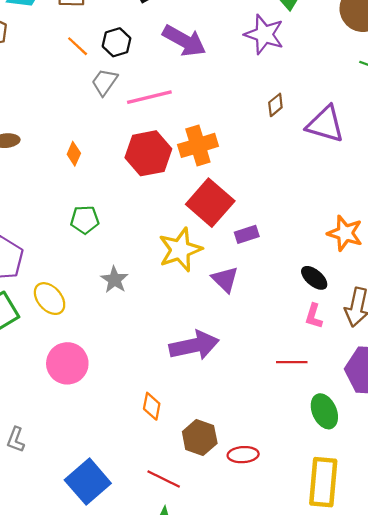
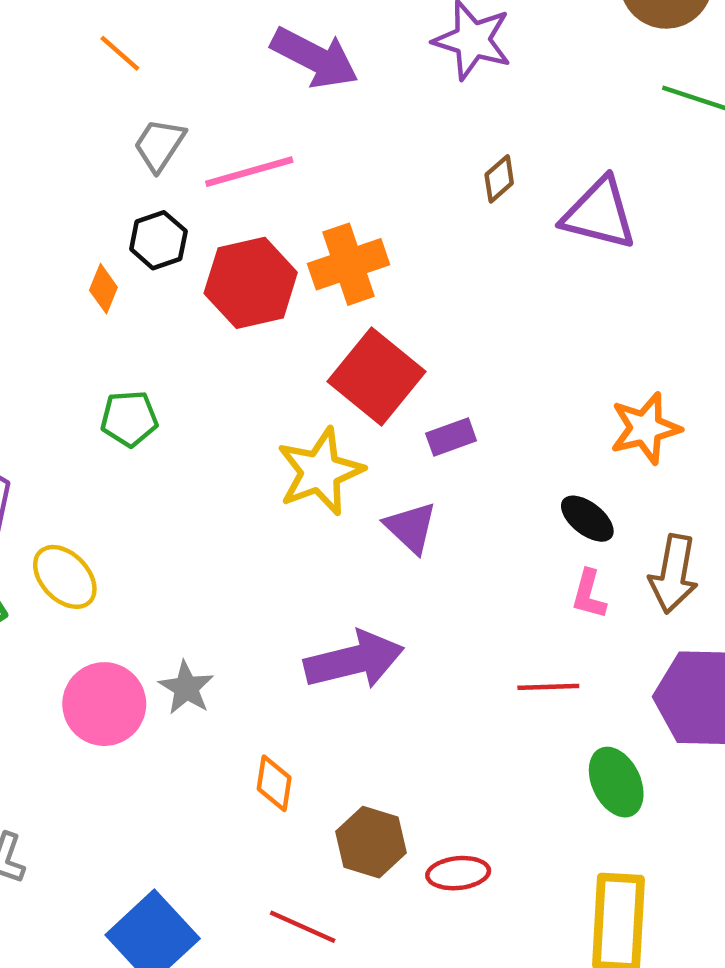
black hexagon: (116, 42) -> (158, 240), moved
orange line: (78, 46) -> (120, 53), moved
orange star: (345, 233) -> (645, 428), turned -30
gray star: (115, 280) -> (186, 688), moved

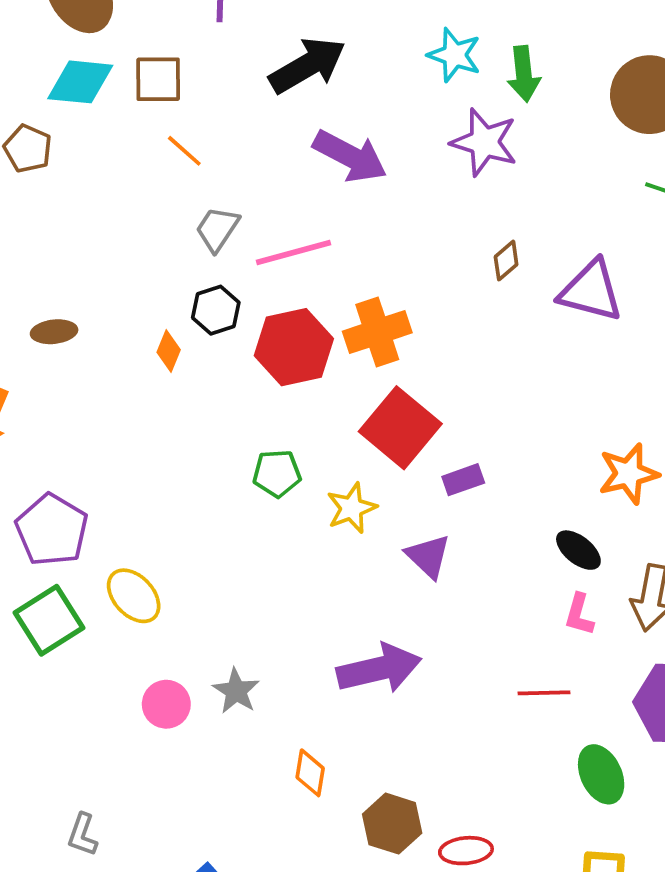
green pentagon: (129, 419) -> (277, 473), moved
yellow star: (320, 472) -> (352, 508), size x0.7
pink circle: (104, 704) -> (166, 704), size x0.7

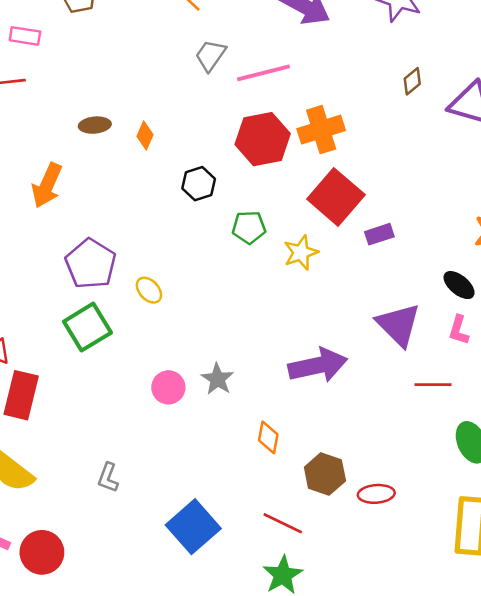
black hexagon: (216, 310) -> (199, 184), moved
orange diamond: (169, 351) -> (145, 136), moved
purple triangle: (428, 556) -> (398, 325), moved, size x1.4
yellow ellipse: (134, 596) -> (149, 290), moved, size x0.7

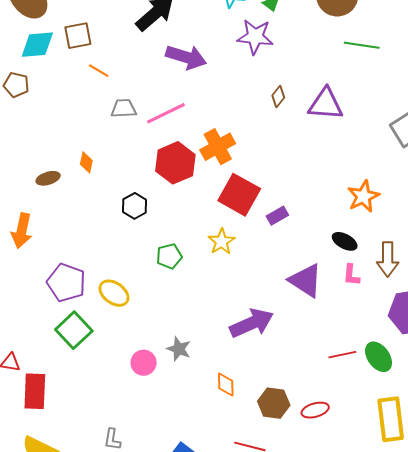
gray trapezoid: (210, 55) -> (124, 108), turned 64
orange diamond: (145, 136) -> (86, 162), moved
green pentagon: (249, 227) -> (169, 256), moved
yellow ellipse: (149, 290) -> (114, 293), size x1.4
red line: (433, 385) -> (342, 355), moved

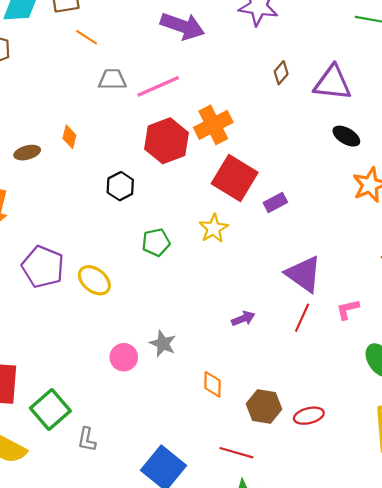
black ellipse: (345, 241) -> (346, 136), moved
pink L-shape: (351, 275) -> (348, 309), moved, turned 70
purple arrow: (252, 323) -> (243, 318), size x0.5
green square: (74, 330) -> (50, 409), moved
red line: (342, 355) -> (302, 318), moved, turned -56

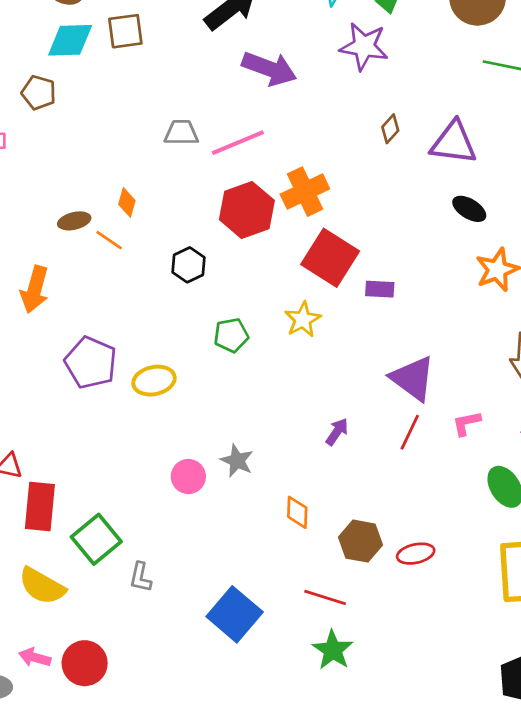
orange line: (87, 37) -> (109, 240), moved
purple rectangle: (275, 202) -> (380, 289), turned 30
yellow ellipse: (94, 280) -> (154, 381), turned -52
purple arrow: (243, 318) -> (337, 432), turned -35

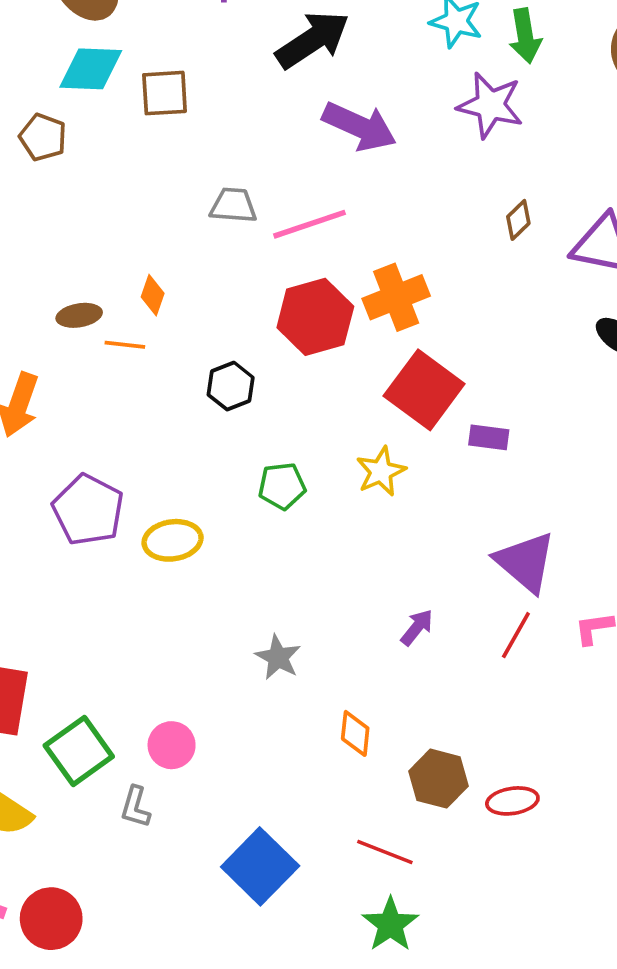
brown square: (125, 31) -> (165, 93), moved
orange line: (109, 240) -> (125, 345), turned -32
pink circle: (188, 477) -> (172, 745), moved

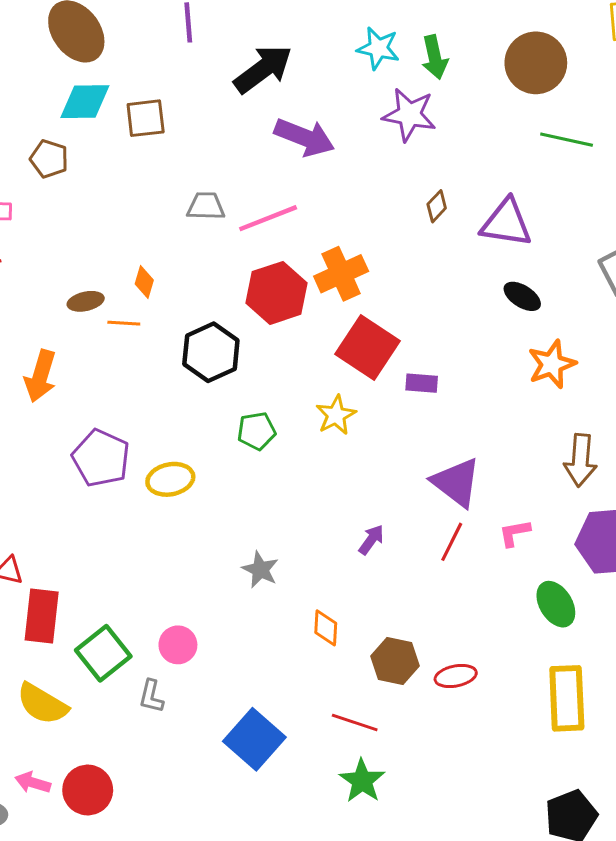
black hexagon: (231, 386) -> (211, 352), size x1.5

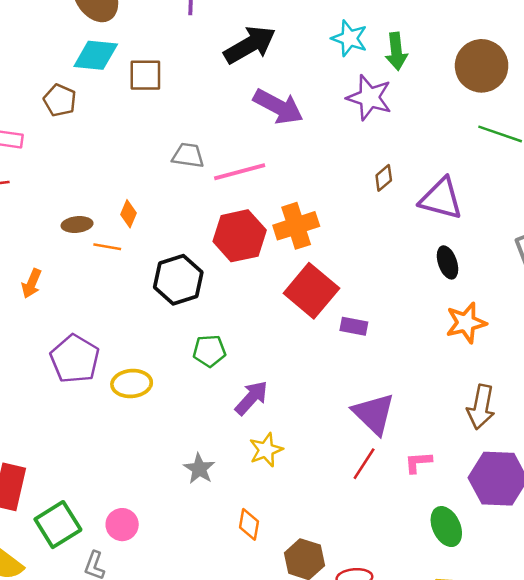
black ellipse: (522, 296) -> (447, 262), turned 32
orange arrow: (40, 376) -> (32, 284), size x0.7
yellow star: (336, 415) -> (266, 450), moved
purple arrow: (371, 540) -> (251, 398), moved, size x1.4

